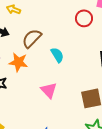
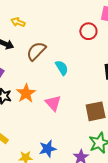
orange star: (18, 62) -> (26, 93), moved, turned 30

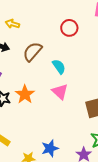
red circle: (88, 31) -> (69, 28), moved
pink triangle: (53, 103) -> (60, 92), moved

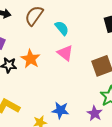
blue star: (50, 148) -> (60, 110), turned 30

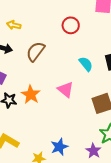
cyan semicircle: (62, 28) -> (86, 64), moved
blue star: (60, 110) -> (59, 147), turned -30

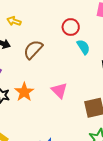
cyan semicircle: (86, 64) -> (83, 47), moved

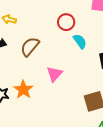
pink triangle: (59, 90) -> (55, 74), moved, turned 30

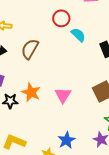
pink triangle: (55, 74) -> (63, 95), moved

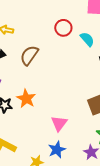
cyan semicircle: (78, 35) -> (87, 39), moved
pink triangle: (63, 95) -> (59, 123), moved

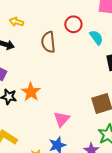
brown semicircle: (29, 55) -> (48, 42), moved, turned -45

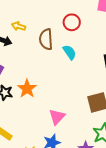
yellow arrow: (16, 22) -> (19, 26), moved
cyan semicircle: (96, 37) -> (70, 52), moved

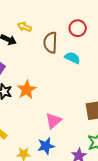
cyan semicircle: (70, 52) -> (72, 58), turned -35

